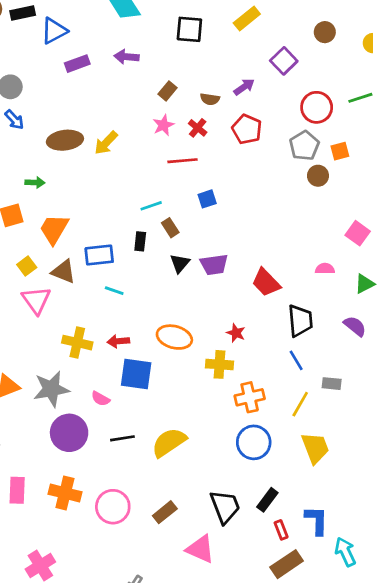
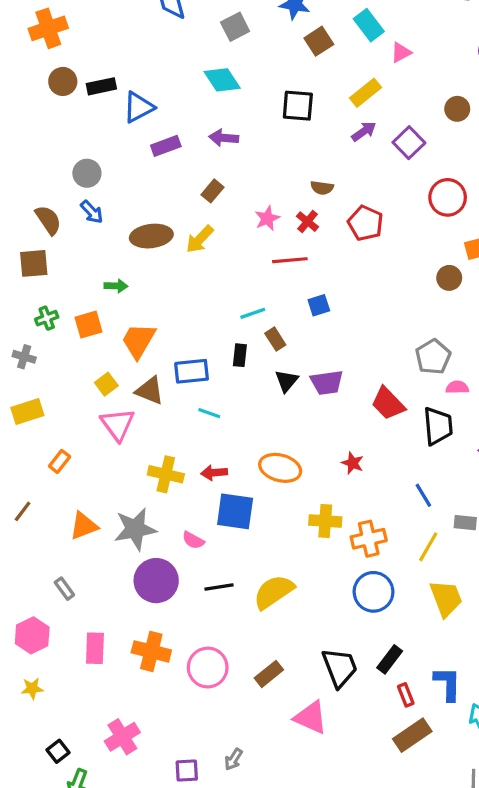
purple arrow: (244, 87) -> (364, 131), moved
brown rectangle: (168, 91) -> (213, 191), moved
gray pentagon: (304, 146) -> (433, 357), moved
black trapezoid: (300, 321) -> (438, 426), moved
yellow cross: (220, 364) -> (325, 521), moved

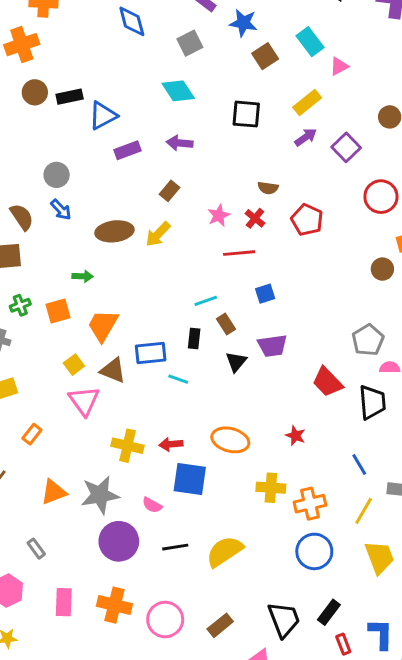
purple trapezoid: (327, 383) -> (272, 346), moved
cyan line: (209, 413) -> (178, 379), moved

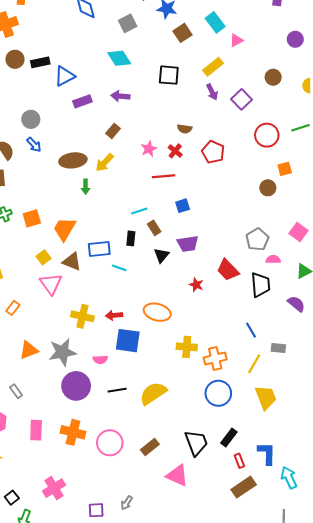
purple arrow: (306, 137) -> (212, 92), turned 98
green arrow: (83, 276) -> (86, 187), moved, turned 88
red star: (296, 436) -> (196, 285), moved
pink semicircle: (152, 505) -> (100, 360), turned -32

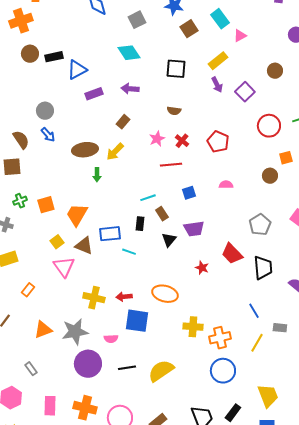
brown semicircle: (185, 129) -> (174, 111), moved
pink semicircle: (273, 259) -> (226, 185), moved
yellow trapezoid: (266, 397) -> (268, 396), moved

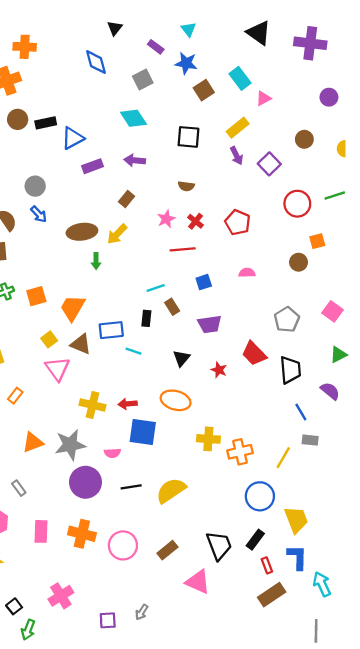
black triangle: (169, 240) -> (181, 358), moved
blue line: (254, 311) -> (301, 412), moved
blue circle: (223, 371) -> (260, 496), moved

